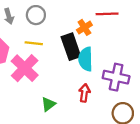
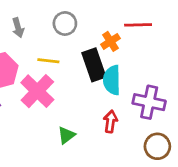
gray circle: (36, 15) -> (65, 24), moved

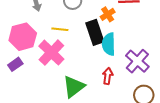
purple cross: (149, 102) -> (137, 61), turned 30
green triangle: (66, 135) -> (74, 87), size x1.6

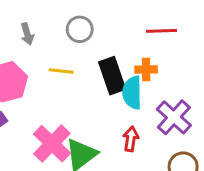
orange cross: (108, 14) -> (146, 69), moved, turned 32
pink cross: (51, 53) -> (52, 144), moved

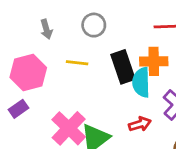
orange cross: (146, 69) -> (154, 61), size x1.4
red arrow: (131, 139) -> (140, 124), turned 65

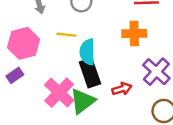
black rectangle: (123, 67) -> (90, 73), moved
cyan semicircle: (141, 82) -> (87, 52), moved

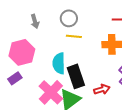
yellow line: (67, 35) -> (74, 36), moved
cyan semicircle: (87, 52) -> (59, 63), moved

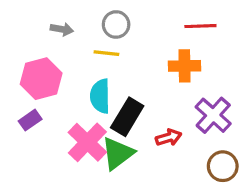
gray arrow: (35, 21) -> (62, 29), turned -64
yellow line: (74, 36) -> (106, 53), moved
black rectangle: (76, 76) -> (127, 117), turned 50

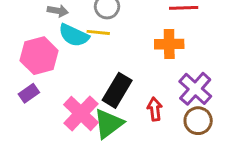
cyan semicircle: (100, 96) -> (74, 35), moved, turned -64
red arrow: (169, 138) -> (155, 109), turned -80
brown circle: (223, 166) -> (198, 121), moved

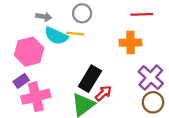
red arrow: (155, 109) -> (103, 93), moved, turned 54
pink cross: (81, 113) -> (36, 97), moved, turned 32

